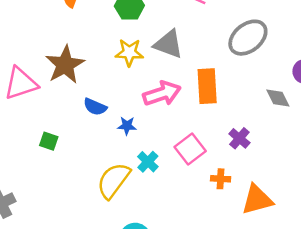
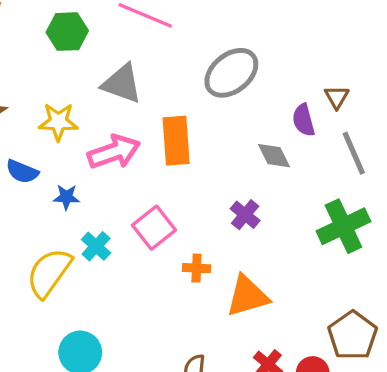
yellow star: (129, 52) -> (58, 122), moved
purple cross: (239, 138) -> (245, 215), moved

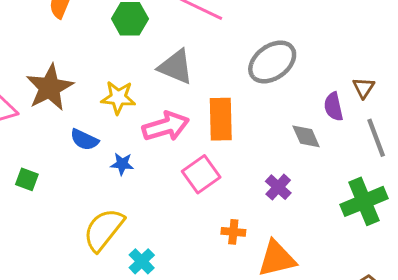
pink square: (154, 228) -> (201, 174), moved
cyan cross: (96, 246) -> (142, 261), moved

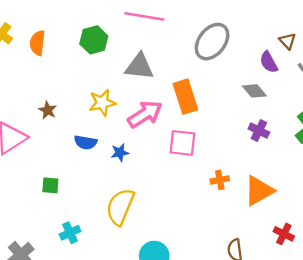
brown star: (50, 88) -> (48, 110), size x0.5
pink square: (201, 174) -> (182, 143), turned -32
purple cross: (278, 187) -> (259, 131), moved
cyan cross: (142, 261) -> (70, 233), moved, turned 36

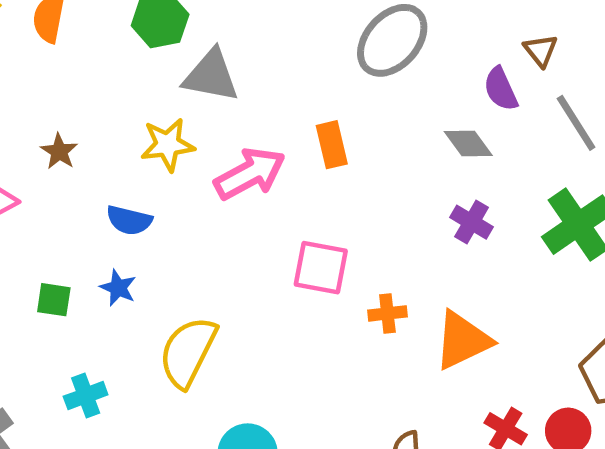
gray triangle: (139, 66) -> (211, 76), moved
orange rectangle: (185, 97) -> (332, 145), size x0.7
pink square: (182, 143) -> (321, 268), moved
blue star: (120, 153) -> (118, 288), moved, turned 30

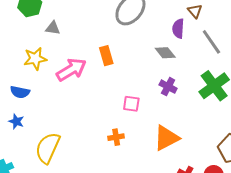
gray triangle: (211, 76) -> (53, 28), size x0.6
purple semicircle: (501, 89) -> (178, 29), turned 30
pink square: (321, 268) -> (131, 104), moved, size x0.7
orange cross: (387, 313) -> (116, 137), moved

